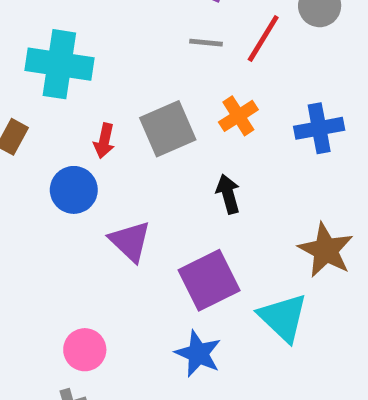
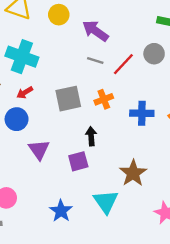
red arrow: (104, 141) -> (25, 93), moved, turned 35
purple square: (209, 280) -> (78, 161), moved, size x0.7

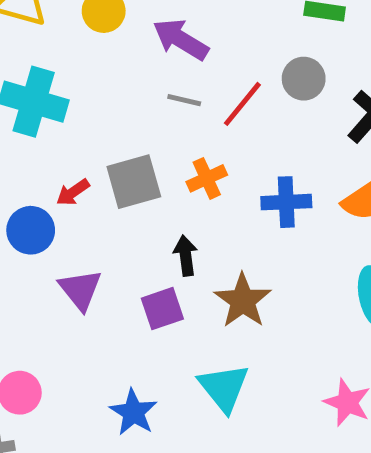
red arrow: (25, 93) -> (73, 192), moved
brown star: (133, 173) -> (243, 301), moved

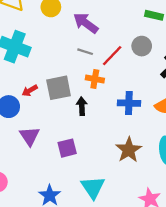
orange cross: (207, 178) -> (95, 79), moved, turned 30
black arrow: (186, 256) -> (82, 106), moved
brown star: (243, 301) -> (129, 150), moved

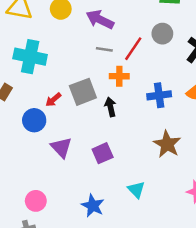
cyan triangle: (93, 187) -> (136, 190), size x0.7

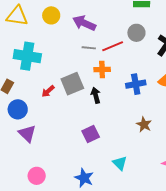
red line: (133, 49) -> (113, 46), turned 35
blue circle: (34, 120) -> (18, 109), moved
brown star: (167, 144) -> (144, 124), size x0.7
purple triangle: (61, 147) -> (27, 134), moved

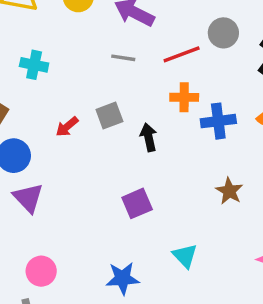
gray line: (89, 48) -> (123, 58), moved
cyan cross: (27, 56) -> (34, 65), size x0.6
orange cross: (102, 70) -> (184, 97), moved
gray square: (72, 84) -> (109, 115), size x0.7
blue star: (84, 178) -> (123, 278), turned -30

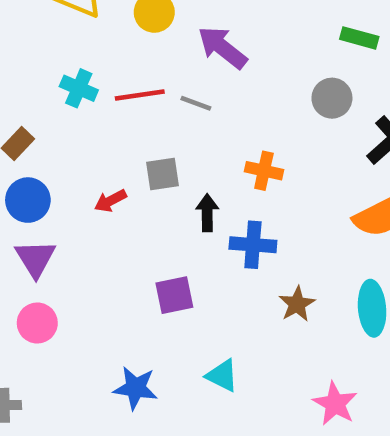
red line: (182, 54) -> (140, 95), moved
blue cross: (218, 121) -> (253, 245), moved
red arrow: (67, 127) -> (110, 201), moved
cyan triangle: (185, 256) -> (222, 376), turned -32
pink circle: (41, 271) -> (37, 323), moved

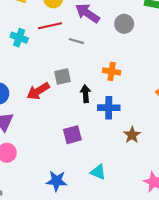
red line: (140, 95) -> (50, 26), moved
gray circle: (332, 98) -> (124, 24), moved
red arrow: (110, 201) -> (38, 91), size x1.5

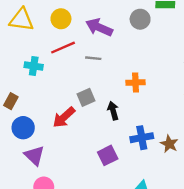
gray circle: (124, 24) -> (140, 19), moved
blue cross: (109, 108) -> (142, 138), moved

